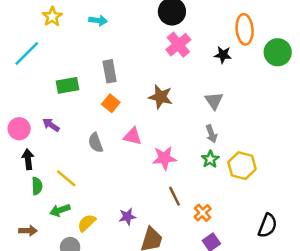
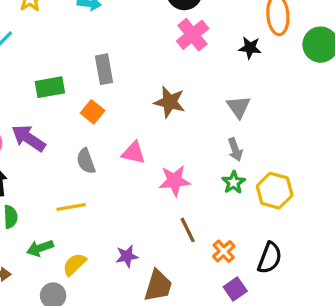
orange square: (111, 103) -> (92, 112), moved
purple arrow: (51, 125) -> (29, 138), size x1.5
yellow line: (66, 178) -> (71, 207), moved, turned -50
black semicircle: (267, 225) -> (270, 258), moved

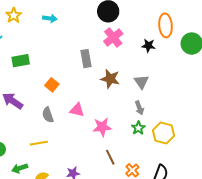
gray rectangle: (104, 69) -> (86, 59), moved
green rectangle: (50, 87) -> (21, 61), moved
brown star: (170, 102) -> (110, 79), moved

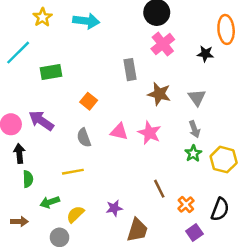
cyan arrow: (50, 18) -> (86, 21), size x1.5
pink star: (102, 127) -> (149, 133), moved, turned 30

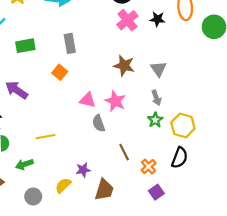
black star: (205, 54) -> (157, 19), moved
gray rectangle: (130, 70) -> (70, 43), moved
gray semicircle: (84, 138) -> (99, 123), moved
black semicircle: (220, 209) -> (180, 158), moved
yellow semicircle: (75, 214) -> (63, 185), moved

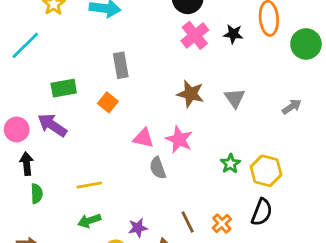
green rectangle: (25, 46) -> (64, 88), moved
gray arrow: (156, 98) -> (292, 107), moved, turned -104
brown line: (124, 152) -> (188, 222), moved
green arrow: (24, 164) -> (89, 221), moved

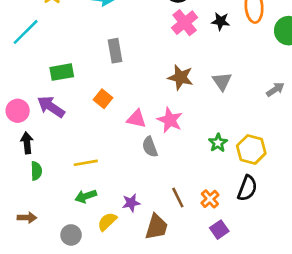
orange square: (108, 102) -> (103, 99), moved

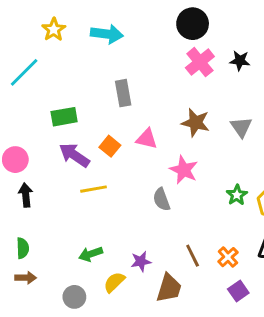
purple arrow: (51, 107) -> (74, 155), moved
pink triangle: (136, 119) -> (147, 139), moved
yellow line: (86, 163) -> (94, 189), moved
green semicircle: (36, 171) -> (23, 248), moved

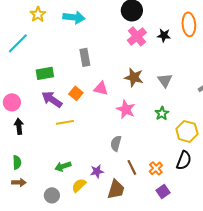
green star: (237, 195) -> (162, 113), moved
gray semicircle: (162, 199) -> (116, 143), moved, turned 35

